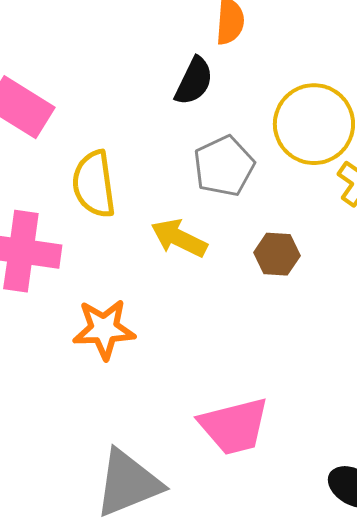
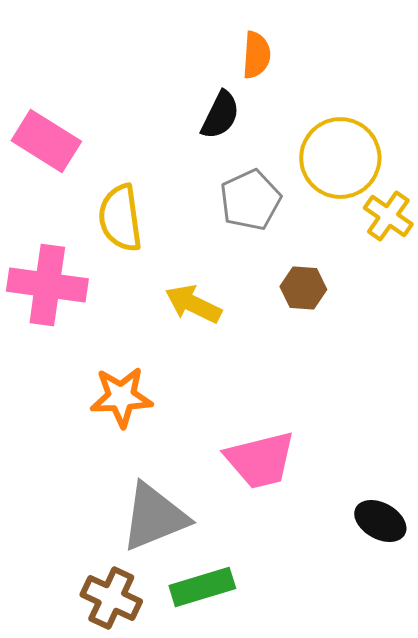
yellow arrow: (179, 238) -> (193, 304), moved
orange star: (104, 329) -> (121, 397), moved

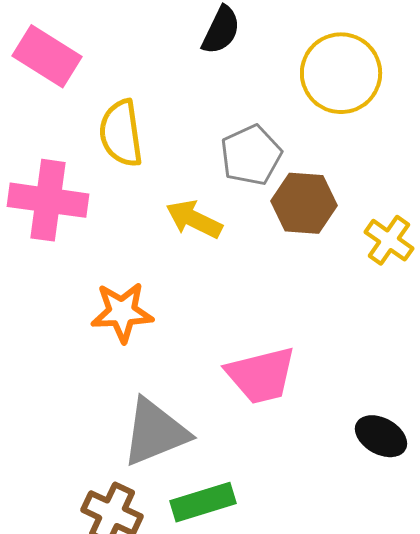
gray pentagon: (250, 200) -> (251, 155), moved
yellow cross: (388, 216) -> (389, 240), moved
brown hexagon: (303, 288) -> (304, 203), size x1.4

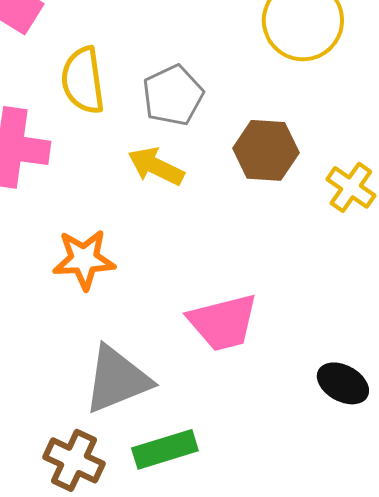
gray pentagon: (251, 155) -> (173, 95), moved

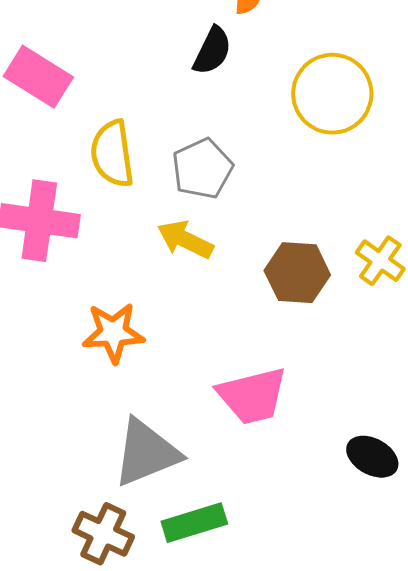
brown hexagon: (266, 150) -> (297, 273), moved

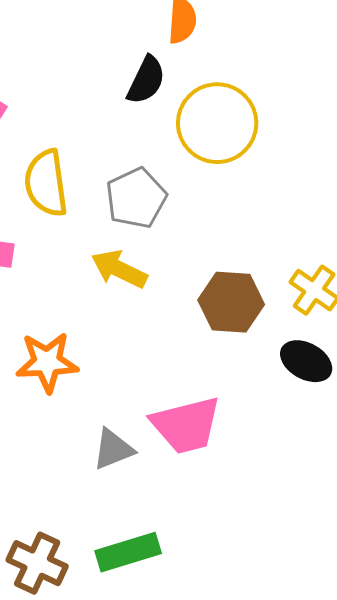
yellow circle: (332, 94) -> (217, 123), moved
gray triangle: (146, 453) -> (113, 449), moved, size x0.6
black ellipse: (372, 457) -> (306, 361), moved

